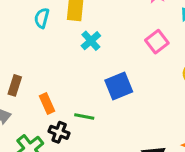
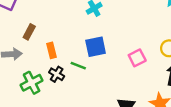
pink square: (157, 42) -> (137, 58), moved
blue square: (119, 86) -> (96, 47), moved

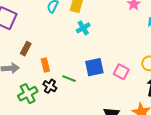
blue square: (96, 47) -> (94, 67), moved
pink square: (137, 58) -> (121, 72), turned -35

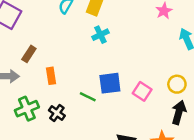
green line: (69, 79) -> (88, 97), moved
black cross: (50, 86) -> (57, 113), moved

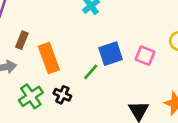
orange rectangle: (51, 76) -> (49, 58), size x1.6
green line: (88, 97) -> (91, 72), turned -63

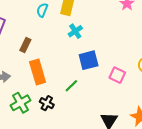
brown rectangle: (22, 40) -> (25, 45), moved
blue square: (111, 54) -> (89, 60), moved

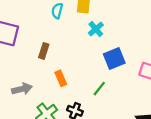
orange rectangle: (38, 72) -> (61, 78), size x0.6

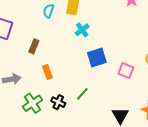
green line: (99, 89) -> (82, 94), moved

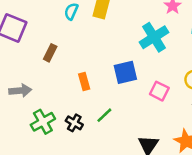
cyan cross: (82, 30) -> (154, 37), moved, size x1.6
orange rectangle: (47, 72) -> (84, 81), moved

